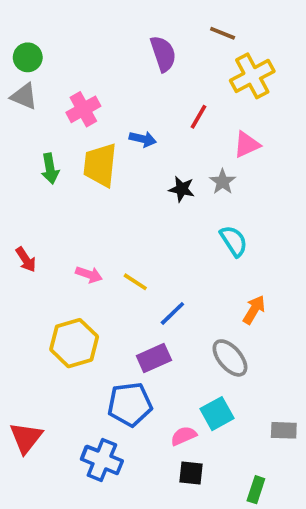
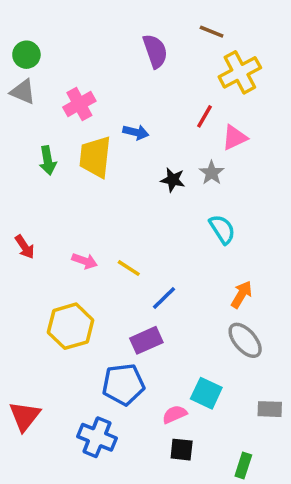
red line: (198, 117) -> (205, 116), moved
gray ellipse: (230, 358) -> (245, 340), moved
cyan square: (217, 414) -> (206, 393), turned -36

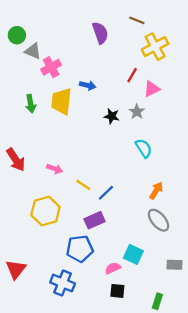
gray triangle: (23, 92) -> (33, 51), moved
red arrow: (25, 247) -> (16, 160), size x1.5
yellow line: (129, 268) -> (83, 185), moved

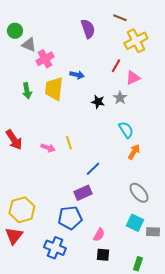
yellow line: (83, 185) -> (69, 143), moved, turned 40
orange arrow: (156, 190) -> (134, 152), moved
yellow hexagon: (45, 211) -> (22, 210), moved
cyan square: (133, 254) -> (135, 223), moved
pink semicircle: (113, 268) -> (99, 235), turned 144

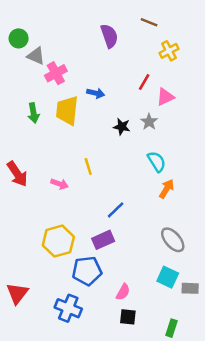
yellow cross: (136, 41) -> (169, 51), size x0.7
yellow line: (69, 143) -> (88, 166), moved
yellow hexagon: (22, 210) -> (58, 241), moved

